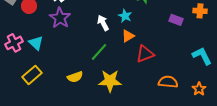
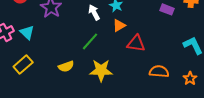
red triangle: (145, 54) -> (136, 43), turned 30

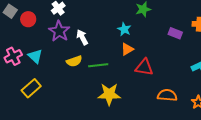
white arrow: (94, 12) -> (82, 37), moved
green line: (90, 41) -> (98, 65), turned 42
yellow semicircle: (66, 66) -> (74, 61), moved

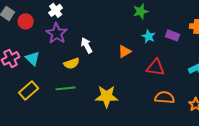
cyan star: (124, 29) -> (149, 36), moved
white arrow: (82, 37) -> (87, 45), moved
green line: (98, 65) -> (66, 88), moved
red triangle: (144, 67) -> (156, 67), moved

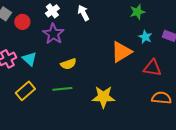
white arrow: (87, 45) -> (83, 13), moved
orange triangle: (125, 51) -> (121, 52), size x1.6

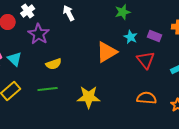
white cross: (52, 11) -> (28, 11), moved
red triangle: (152, 68) -> (146, 60), moved, turned 42

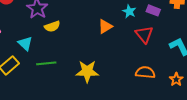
orange triangle: (107, 52) -> (105, 26), size x0.7
cyan triangle: (15, 59) -> (25, 43), moved
yellow semicircle: (54, 64) -> (52, 26), moved

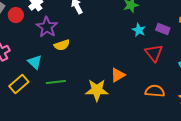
orange triangle: (105, 26) -> (118, 75), moved

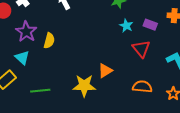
purple star: (47, 27) -> (26, 32), moved
yellow semicircle: (62, 45) -> (49, 41), turned -56
green line: (56, 82) -> (40, 91), moved

